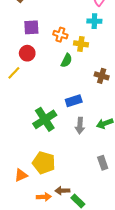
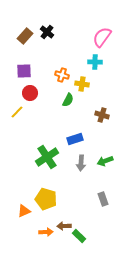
purple square: (31, 27) -> (24, 71), moved

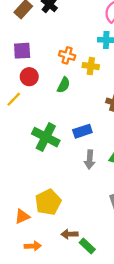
green semicircle: (68, 100) -> (64, 85), moved
green cross: (47, 157) -> (46, 137), moved, turned -30
yellow pentagon: (46, 199) -> (48, 202), turned 30
orange arrow: (46, 232) -> (33, 246), moved

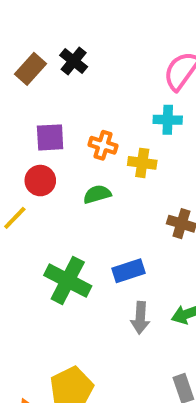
purple square: (22, 51) -> (50, 137), moved
green semicircle: (64, 85) -> (97, 194), turned -133

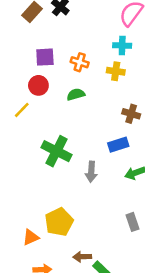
yellow cross: (142, 163) -> (116, 71), moved
blue rectangle: (128, 271) -> (118, 145), moved
gray arrow: (140, 318) -> (91, 172), moved

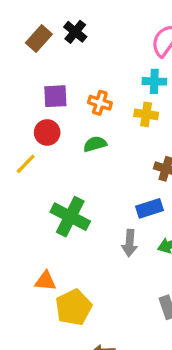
gray arrow: (91, 172) -> (130, 243), moved
orange triangle: (31, 237) -> (45, 281), moved, turned 30

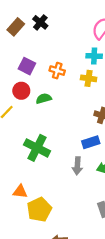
purple square: (55, 96) -> (27, 66), turned 30
green semicircle: (95, 144) -> (44, 99), moved

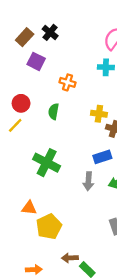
purple square: (27, 66) -> (36, 61), moved
yellow cross: (89, 78) -> (99, 114), moved
red circle: (21, 91) -> (21, 103), moved
green semicircle: (44, 99) -> (54, 111), turned -64

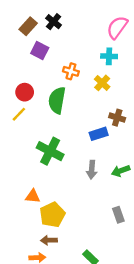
green semicircle: (54, 111) -> (57, 100), size x1.6
yellow cross: (99, 114) -> (102, 83), moved, turned 35
blue rectangle: (102, 157) -> (99, 134), moved
brown arrow: (70, 258) -> (49, 240), moved

